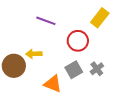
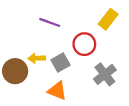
gray cross: (97, 69) -> (105, 74), size x1.5
gray square: (74, 70) -> (61, 63), moved

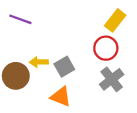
purple line: (50, 22) -> (20, 19), moved
red circle: (84, 44) -> (106, 48), moved

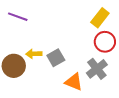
red circle: (106, 48) -> (105, 42), moved
orange triangle: (61, 97) -> (74, 82), moved

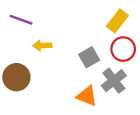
yellow arrow: (34, 54) -> (42, 46), moved
gray square: (56, 58) -> (89, 57), moved

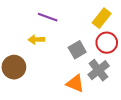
purple line: (21, 20) -> (48, 17), moved

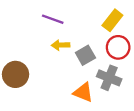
yellow arrow: (36, 40) -> (61, 45), moved
gray cross: (99, 70) -> (109, 78), turned -30

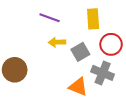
yellow rectangle: (112, 20) -> (93, 19), moved, turned -42

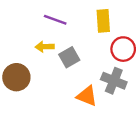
yellow arrow: (57, 42) -> (45, 47), moved
gray square: (80, 52) -> (69, 57), moved

